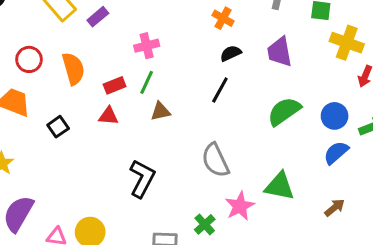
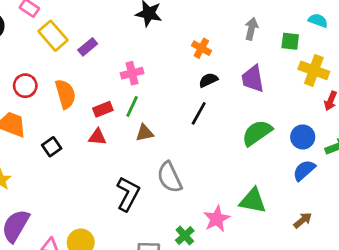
gray semicircle: (215, 160) -> (170, 177), moved

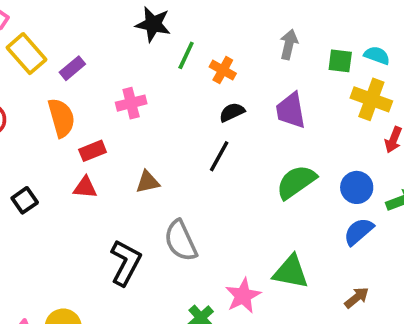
cyan semicircle: (318, 20) -> (377, 55), moved
orange semicircle: (65, 94) -> (61, 118), moved
green line: (132, 106) -> (186, 55), moved

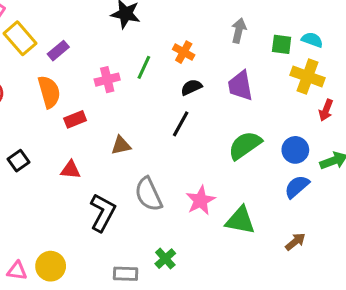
green line: (186, 55) -> (144, 67), moved
red triangle: (85, 187) -> (70, 170), moved
pink star: (243, 296) -> (201, 200), moved

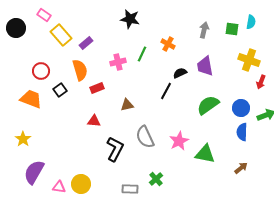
cyan semicircle: (312, 40) -> (251, 22), moved, turned 80
green square: (282, 44) -> (232, 29), moved
black semicircle: (191, 87) -> (180, 73), moved
black square: (18, 161) -> (60, 90), moved
blue semicircle: (297, 187) -> (242, 132), turned -48

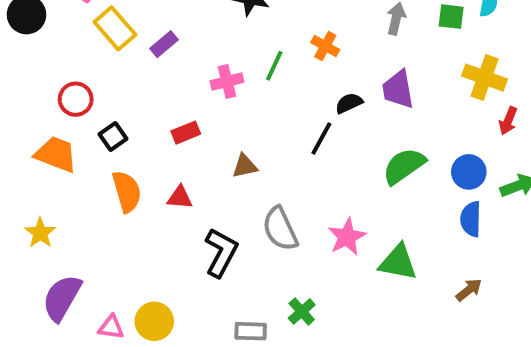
orange semicircle: (80, 70) -> (127, 192), moved

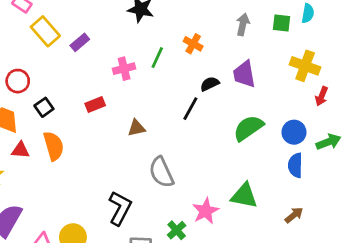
red triangle: (180, 197) -> (20, 150), moved
pink star: (347, 237) -> (206, 211), moved
black L-shape: (221, 253) -> (120, 208), moved

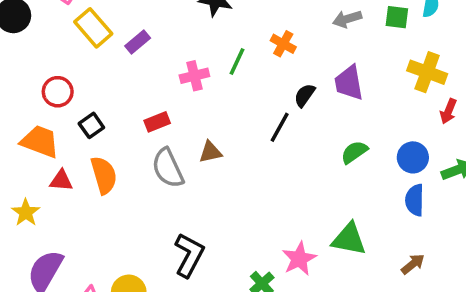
gray arrow: (243, 24) -> (347, 19), turned -120
black semicircle: (210, 84) -> (305, 95), turned -30
green semicircle: (248, 128) -> (354, 152), size x0.7
gray semicircle: (161, 172) -> (168, 168), moved

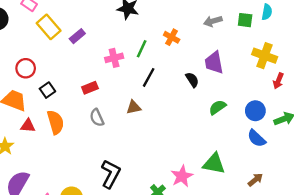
black semicircle: (305, 95) -> (192, 80), moved, turned 112
black line: (280, 127) -> (149, 77), moved
brown triangle: (210, 152) -> (134, 107), moved
gray semicircle: (168, 168) -> (97, 118), size x0.7
blue semicircle: (415, 200) -> (257, 138), turned -48

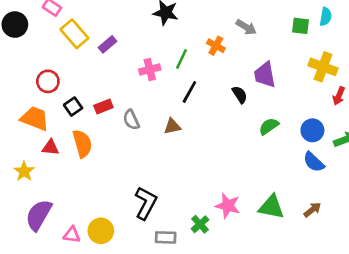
gray arrow: (213, 21) -> (246, 27), moved, turned -132
red rectangle: (90, 88) -> (103, 107), moved
gray semicircle: (97, 118) -> (131, 120), moved
green triangle: (214, 164) -> (271, 207), moved
pink star: (182, 176) -> (228, 206), turned -30

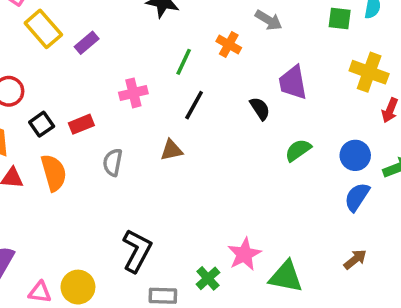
pink cross: (150, 69) -> (133, 93), moved
gray semicircle: (131, 120) -> (113, 162), moved, turned 36
blue semicircle: (314, 162) -> (357, 197), turned 80
pink star: (228, 206) -> (244, 254), turned 30
green triangle: (271, 207) -> (286, 277), moved

